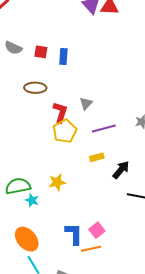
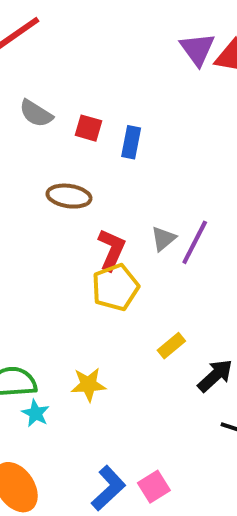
purple line: (104, 128) -> (195, 242), moved, turned -55
yellow rectangle: (97, 157) -> (171, 346), turned -32
blue L-shape: (74, 234) -> (108, 488), turned 40

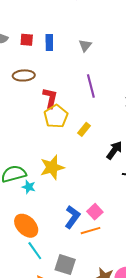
gray triangle: (163, 239) -> (85, 45), moved
purple line: (195, 242) -> (91, 86), turned -30
yellow rectangle: (171, 346) -> (84, 129), moved
yellow star: (88, 385) -> (52, 167), size x1.4

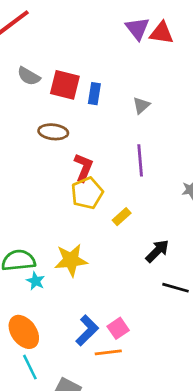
red square: (27, 40) -> (65, 85), size x1.6

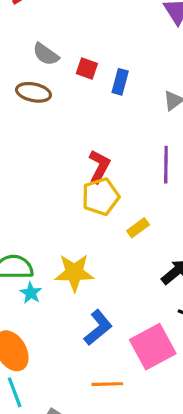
red square: (65, 85) -> (87, 68), size x0.6
brown ellipse: (53, 132) -> (33, 92), moved
pink square: (118, 328) -> (153, 347), moved, size x1.8
blue L-shape: (87, 330) -> (98, 328), moved

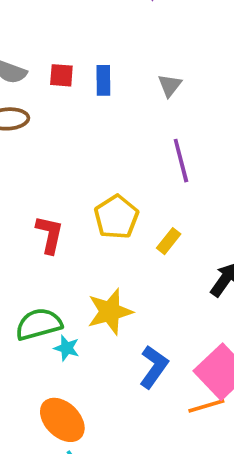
red L-shape: (99, 166) -> (50, 234), moved
orange line: (107, 384) -> (206, 406), moved

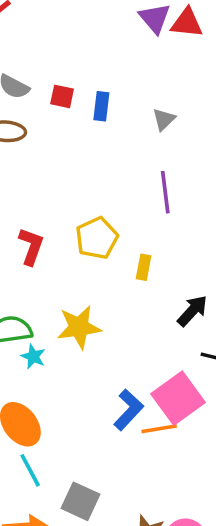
yellow rectangle: (169, 241) -> (144, 267), turned -35
blue L-shape: (154, 367) -> (129, 410), moved

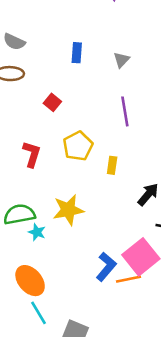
red square: (62, 96) -> (52, 102), moved, turned 30

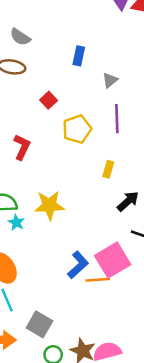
gray triangle: (121, 60) -> (110, 80), moved
yellow pentagon: (78, 146) -> (77, 129), moved
yellow rectangle: (112, 165) -> (108, 169), moved

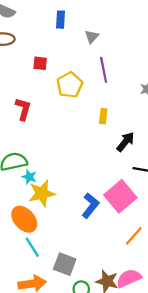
red square: (49, 100) -> (40, 63), turned -32
yellow star: (49, 205) -> (42, 193), moved
orange line: (98, 280) -> (134, 236), moved, turned -35

